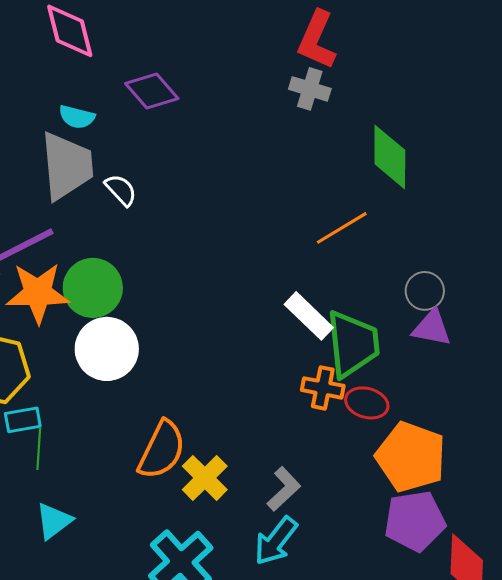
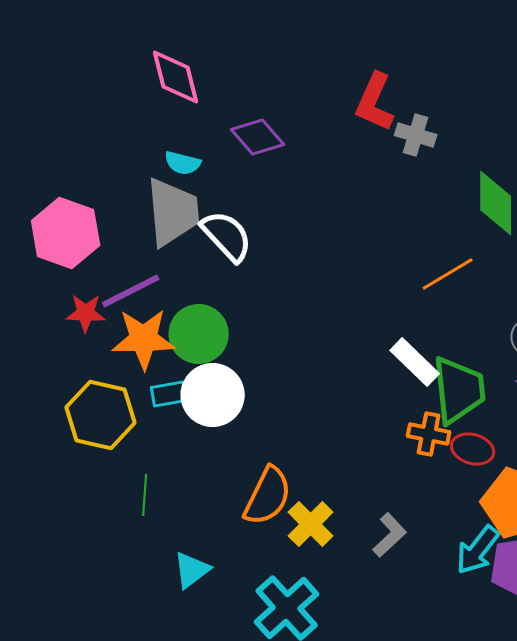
red L-shape: (317, 40) -> (375, 102), moved
white semicircle: (121, 190) -> (227, 236), size x1.6
cyan rectangle: (23, 420) -> (169, 394), moved
cyan triangle: (54, 521) -> (192, 570), moved
cyan arrow: (276, 541) -> (478, 550), moved

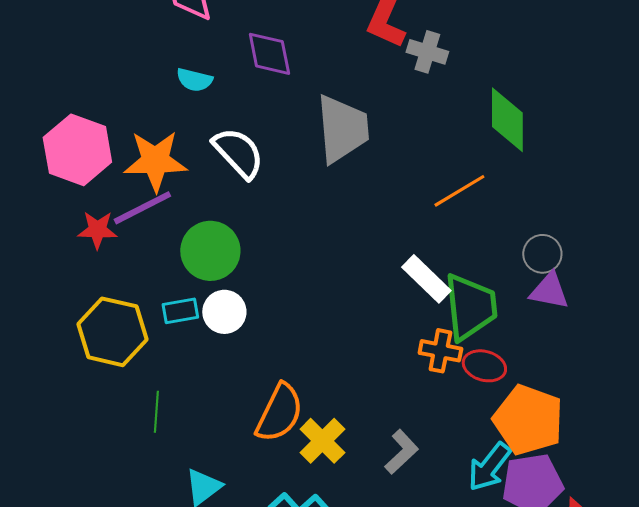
purple diamond: (258, 137) -> (269, 54), turned 30
gray trapezoid: (173, 212) -> (342, 129), moved
orange star: (144, 339) -> (155, 161), moved
white circle: (213, 395) -> (224, 312), size x0.7

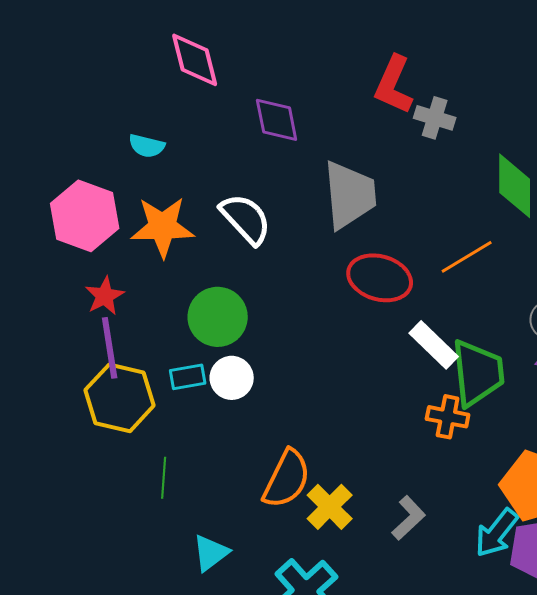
cyan semicircle: (194, 80) -> (147, 146), moved
purple line: (142, 208) -> (110, 348), moved, turned -72
red star: (97, 230) -> (105, 296), turned -30
red ellipse: (484, 366) -> (380, 278), moved, size x1.5

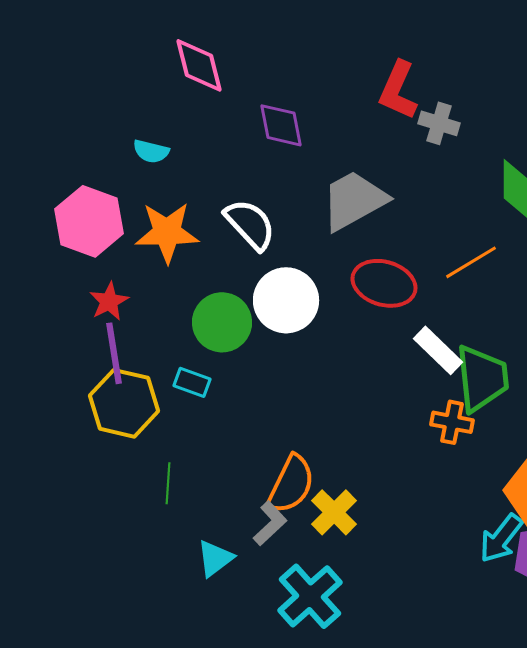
gray trapezoid: (350, 195) -> (354, 200), turned -114
cyan rectangle: (188, 377) -> (192, 382), turned 30
white circle: (232, 378) -> (286, 300), moved, size x1.5
gray L-shape: (409, 518) -> (270, 523), moved

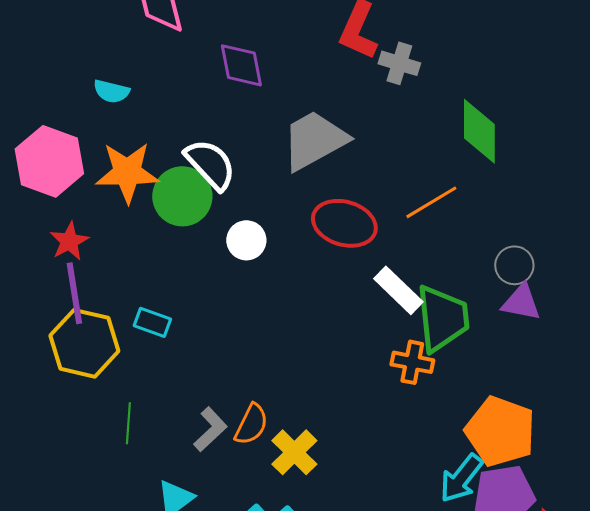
white circle: (286, 300) -> (246, 240), size x0.6
green circle: (222, 322) -> (182, 196), moved
orange semicircle: (291, 484) -> (251, 424), size x0.7
gray L-shape: (270, 523) -> (210, 429), moved

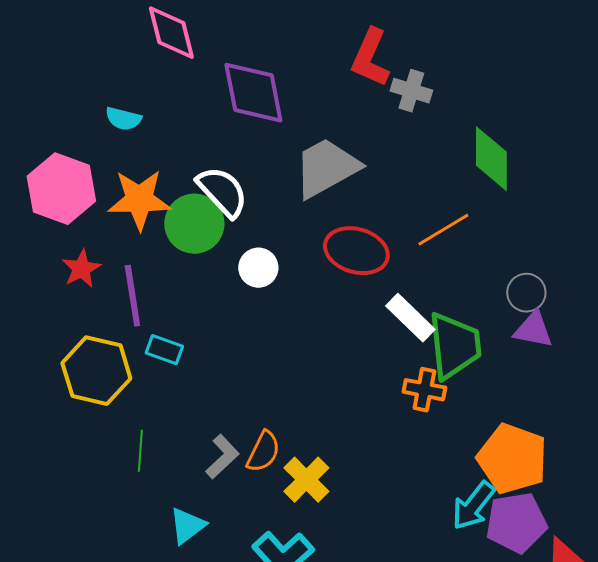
purple diamond: (241, 65) -> (253, 93), size x1.4
purple line: (74, 293) -> (132, 296), moved

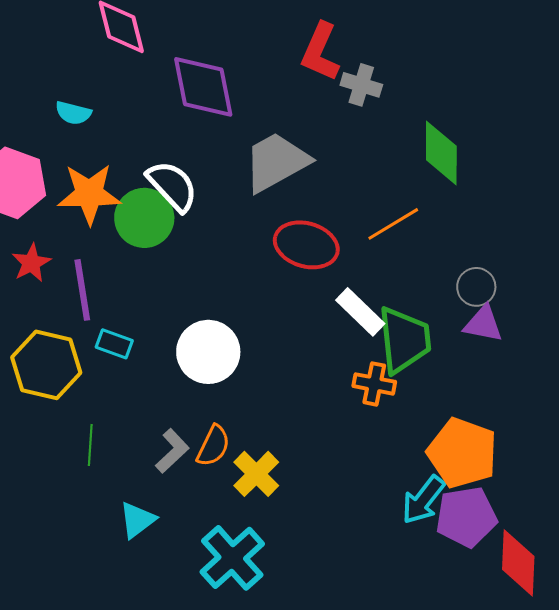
white circle: (258, 268) -> (208, 352), moved, size x1.6

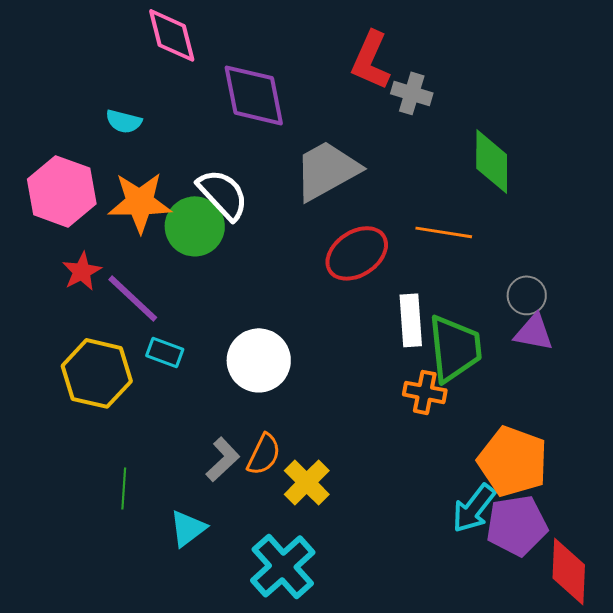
orange line: (393, 224) -> (444, 232), turned 40
red ellipse: (306, 245) -> (357, 253), turned -50
purple line: (82, 290) -> (133, 298), turned -38
white rectangle: (360, 312) -> (411, 320), turned 42
green line: (90, 445) -> (124, 488), moved

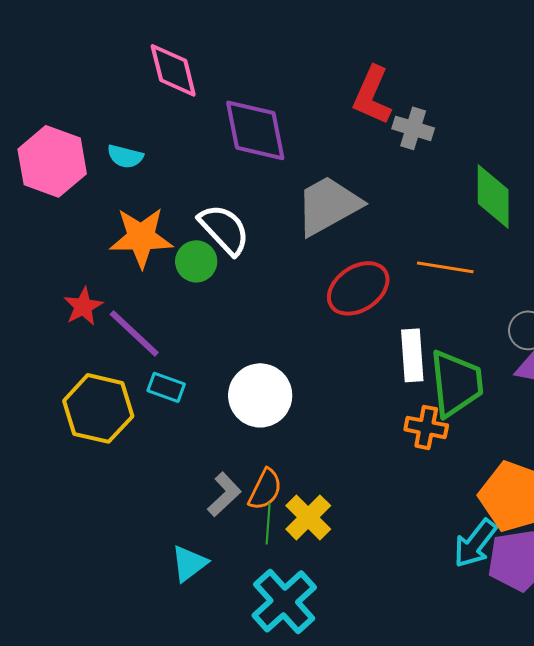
pink hexagon: (62, 191) -> (52, 161), moved
green circle: (195, 226) -> (196, 261), size x0.7
green line: (124, 488) -> (268, 523), moved

